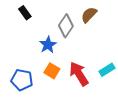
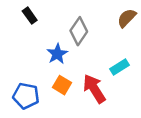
brown semicircle: (89, 15) -> (127, 18), moved
cyan rectangle: (107, 70) -> (120, 67), moved

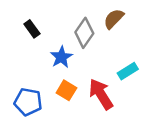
black rectangle: (30, 16) -> (32, 29), moved
brown semicircle: (127, 18) -> (114, 19), moved

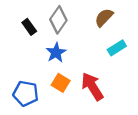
gray diamond: (84, 33) -> (58, 20), moved
cyan rectangle: (128, 71) -> (117, 48), moved

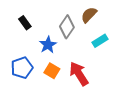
gray diamond: (58, 20) -> (67, 27), moved
blue pentagon: (26, 93) -> (22, 68), moved, turned -30

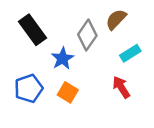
black rectangle: (25, 23) -> (33, 30), size x1.6
red arrow: (79, 74) -> (121, 87), moved, size x0.7

